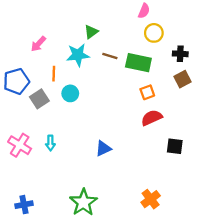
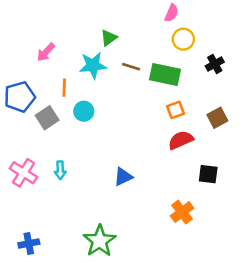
black cross: (180, 54) -> (215, 64), turned -32
brown square: (182, 79) -> (217, 118), moved
orange cross: (151, 199) -> (182, 212), moved

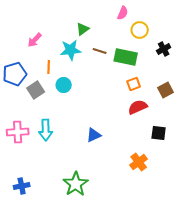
pink semicircle: (172, 13) -> (123, 13), moved
cyan arrow: (60, 170) -> (46, 130), size x1.5
pink cross: (24, 173) -> (18, 132), turned -35

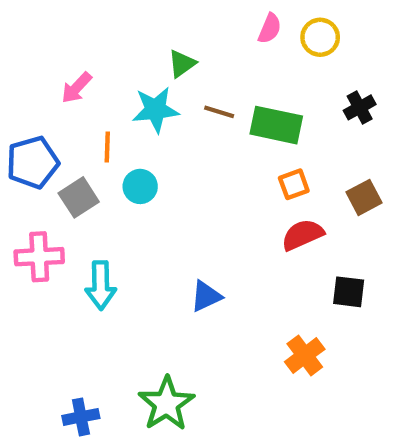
yellow circle: (140, 30) -> (320, 37), moved
pink cross: (18, 132) -> (39, 257), moved
blue cross: (22, 186) -> (81, 417), moved

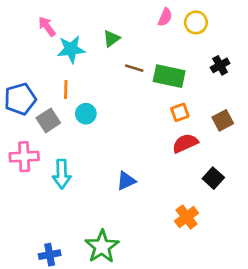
pink arrow: (77, 88) -> (47, 26), moved, turned 100
cyan star: (156, 110) -> (71, 49), moved
black square: (349, 292) -> (213, 178), turned 35

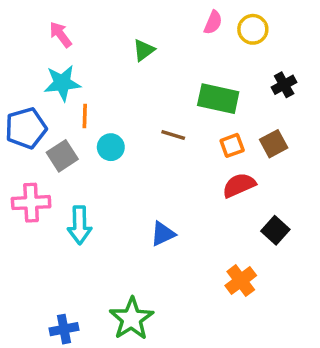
cyan star: (71, 49) -> (62, 83), moved
brown line: (134, 68) -> (173, 135), moved
brown square: (223, 120) -> (274, 144), moved

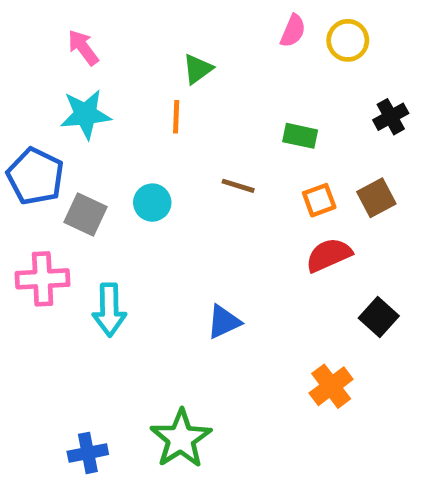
green rectangle: (218, 99) -> (300, 136), size x0.6
orange line: (85, 116) -> (176, 117), moved
blue pentagon: (26, 128) -> (35, 176), turned -30
gray square: (62, 156) -> (85, 214), turned -32

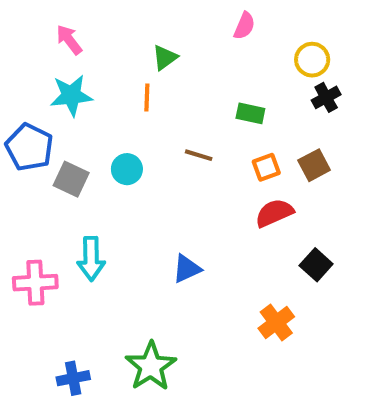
yellow circle: (348, 40) -> (312, 60), moved
pink cross: (43, 279) -> (35, 283), moved

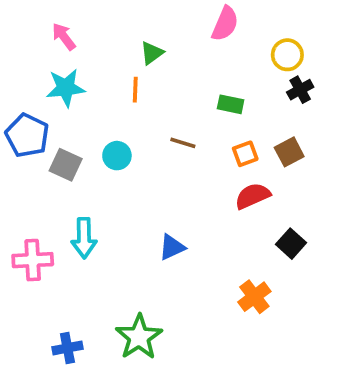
pink semicircle: (244, 26) -> (225, 24), size x1.4

